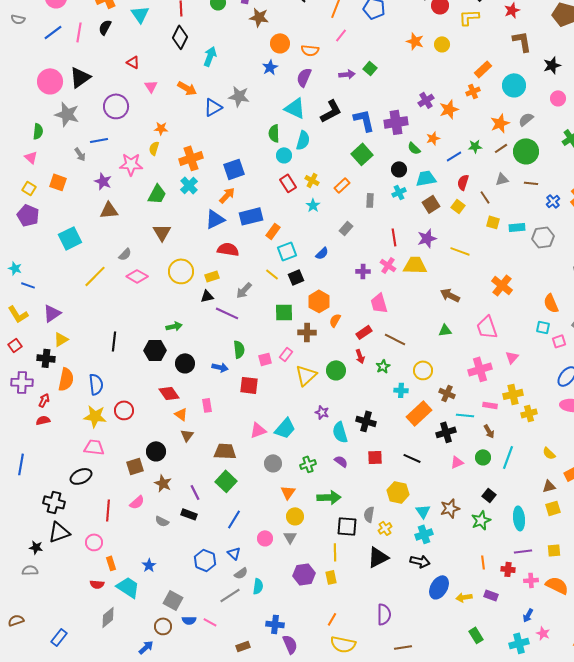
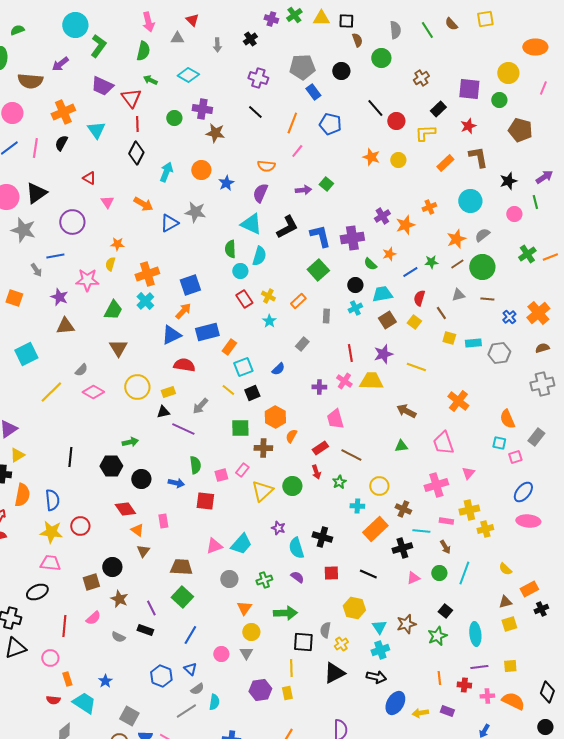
orange circle: (280, 43) -> (201, 170), moved
orange rectangle: (483, 69) -> (445, 163), moved

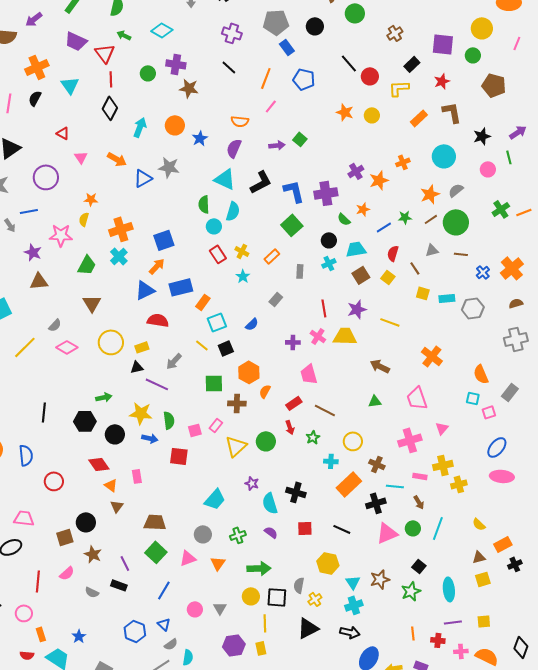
yellow star: (51, 532) -> (141, 413), moved
pink triangle: (214, 546) -> (188, 558), moved
pink triangle: (413, 578) -> (387, 533), size x1.6
yellow circle: (251, 632) -> (251, 596), moved

